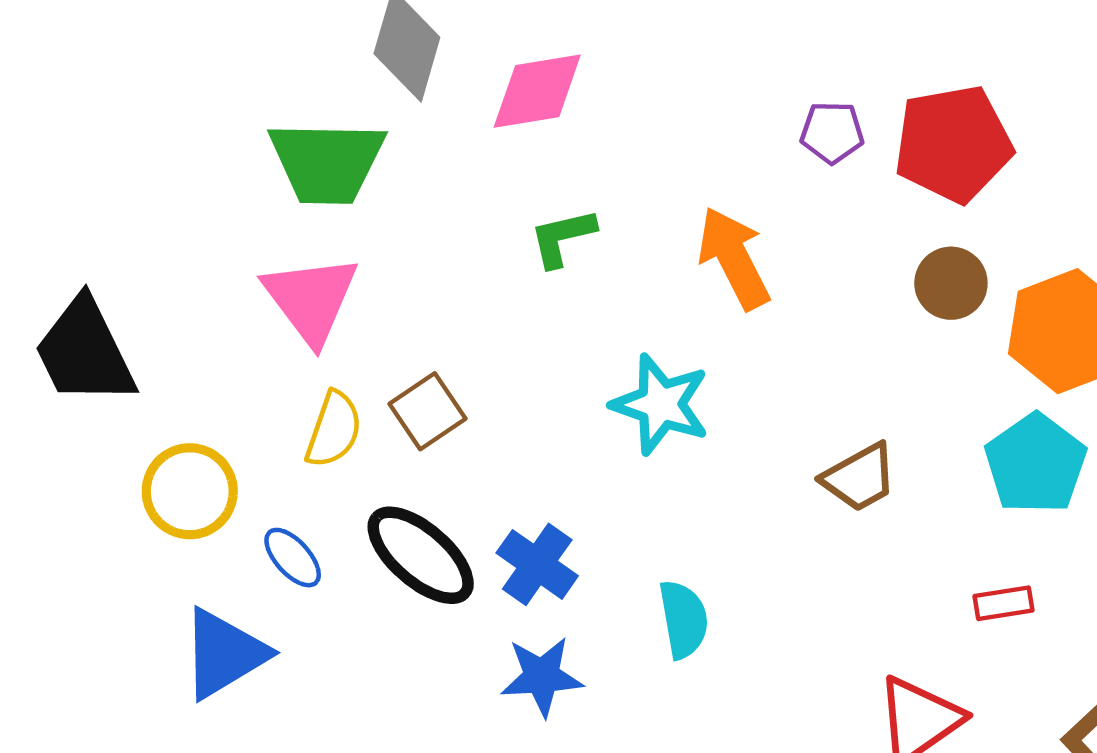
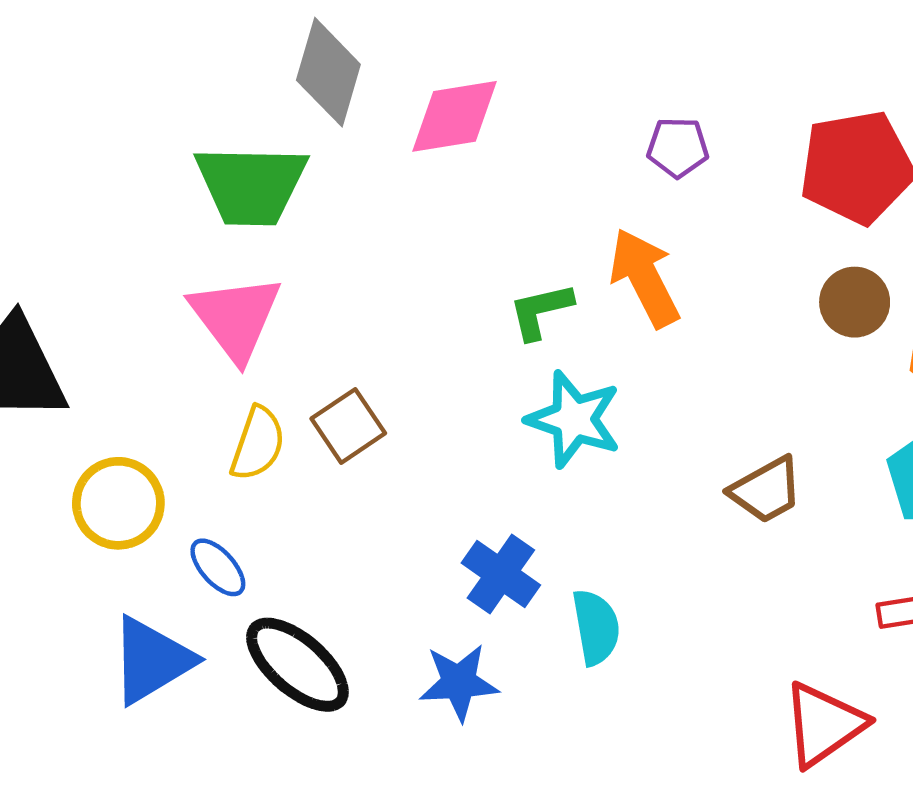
purple pentagon: (832, 132) -> (678, 147), moved
green L-shape: (562, 237) -> (541, 311), moved
black ellipse: (421, 555) -> (297, 665), moved
blue cross: (537, 564) -> (501, 574), moved

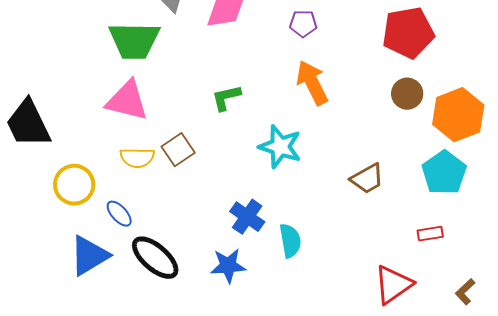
purple pentagon: (678, 147) -> (303, 24), moved
green L-shape: (541, 311) -> (226, 98), moved
pink triangle: (236, 318) -> (127, 101), turned -39
yellow semicircle: (258, 444) -> (137, 158), turned 72

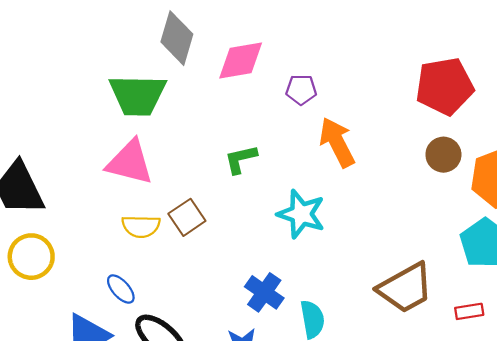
purple pentagon: (303, 24) -> (301, 90), moved
brown trapezoid: (367, 179) -> (405, 288), moved, size x1.5
yellow circle: (74, 185) -> (31, 257), moved

